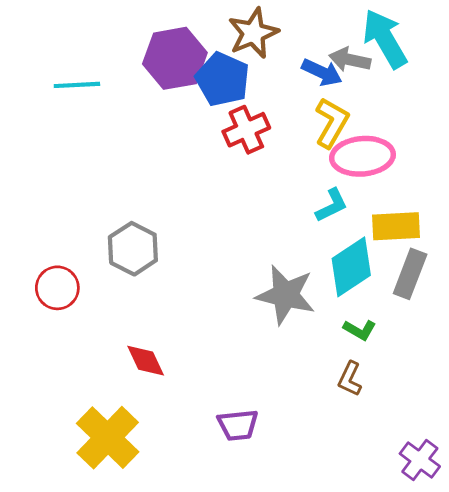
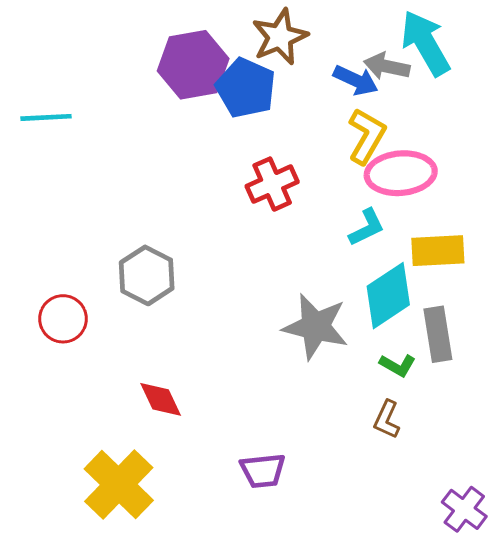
cyan line: (77, 85) -> (46, 117), moved
red cross: (246, 130) -> (272, 184), moved
gray rectangle: (410, 274) -> (438, 334), moved, turned -30

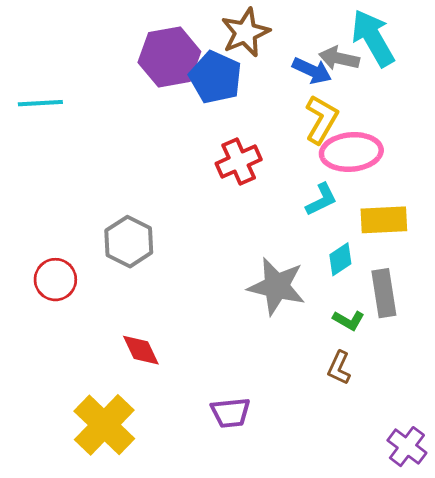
cyan diamond: (388, 296) -> (340, 259), size x0.6

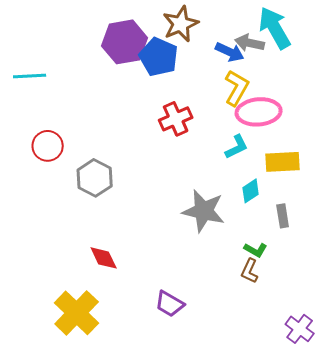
red circle: (55, 280) -> (48, 146), moved
gray rectangle: (384, 293) -> (283, 216), size x0.7
green L-shape: (349, 320) -> (256, 250), moved
purple trapezoid: (230, 413) -> (170, 304), turned 36

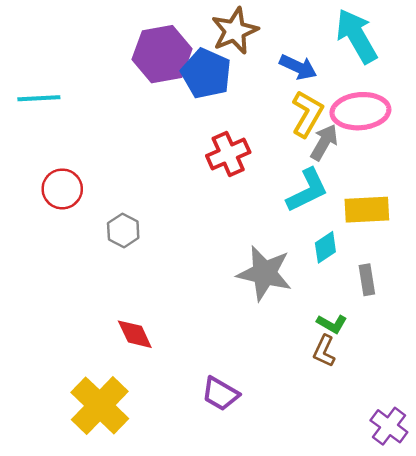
gray arrow: (250, 43) -> (324, 142), moved, turned 108
pink ellipse: (259, 112) -> (360, 111), moved
cyan L-shape: (237, 147) -> (307, 190), size x1.4
gray hexagon: (95, 178) -> (123, 230), size x0.7

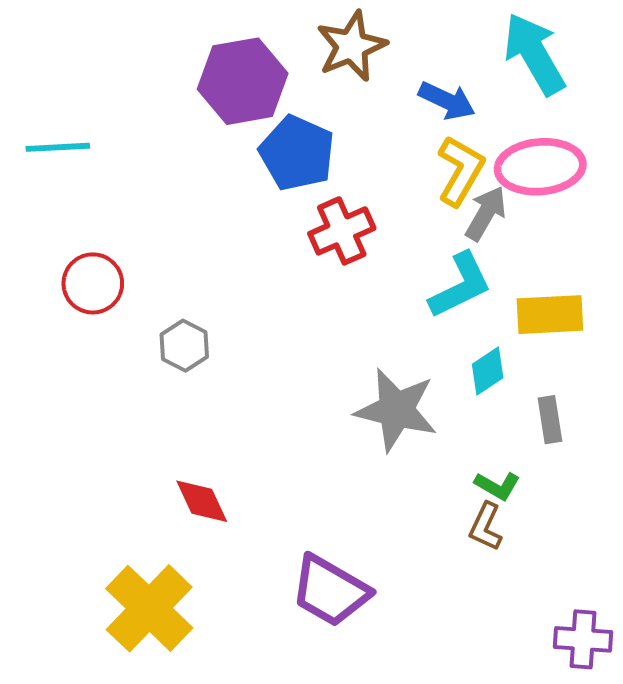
blue pentagon: (206, 74) -> (297, 153), moved
purple trapezoid: (220, 394) -> (330, 591), size x1.4
purple cross: (389, 426) -> (583, 639), turned -33

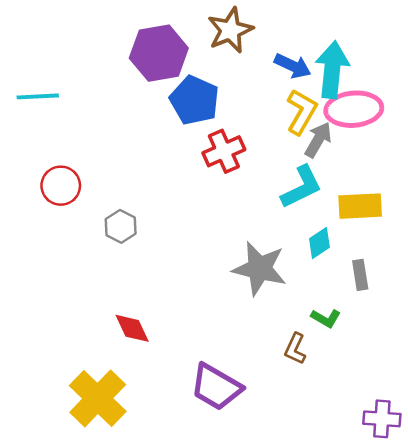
cyan arrow: (534, 54) -> (332, 70), moved, turned 36
brown L-shape: (486, 527) -> (295, 349), moved

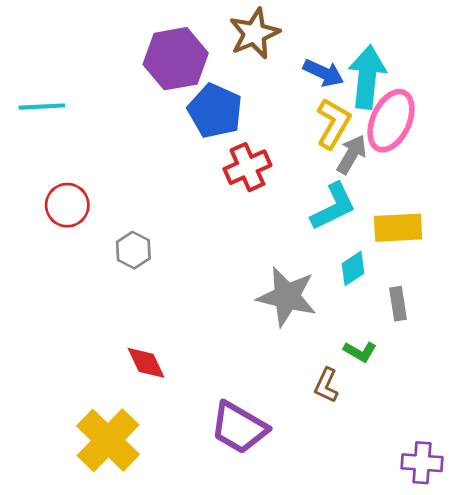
pink ellipse: (354, 109) -> (391, 121), turned -60

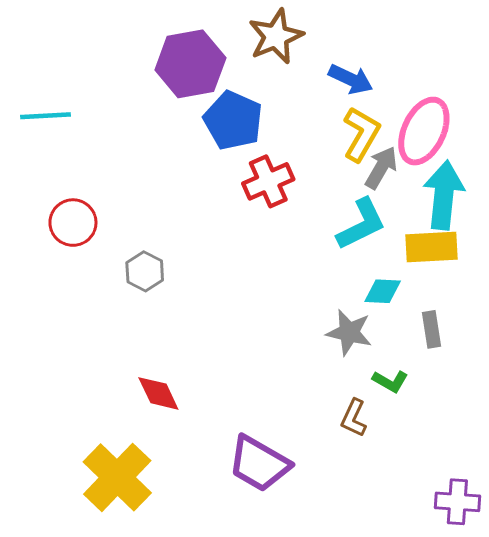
cyan arrow: (367, 77) -> (444, 195), moved
cyan diamond: (353, 268) -> (383, 291), turned 36
gray star: (287, 297) -> (349, 332), moved, size x0.7

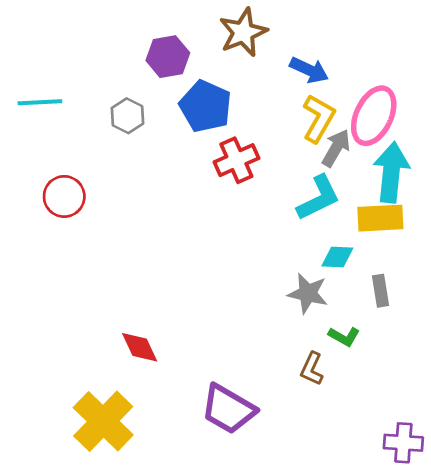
purple hexagon: (190, 64) -> (168, 57), size x0.7
gray hexagon: (145, 271) -> (127, 116), moved

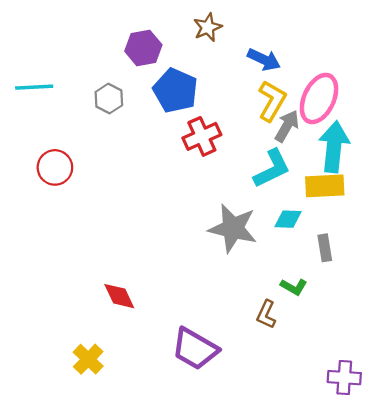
brown star: (243, 32) -> (208, 27), size x0.7
gray star: (308, 293) -> (233, 228), moved, size x1.4
yellow cross: (103, 421) -> (88, 359), size x0.6

